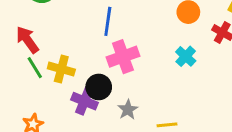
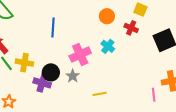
pink cross: (123, 57) -> (80, 54), moved
gray star: (128, 110) -> (73, 76), moved

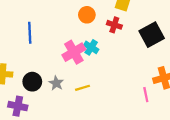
pink cross: (80, 54) -> (74, 52), moved
purple cross: (42, 83) -> (18, 106), moved
yellow line: (99, 94) -> (82, 88), moved

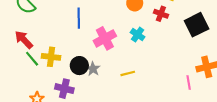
pink cross: (74, 52) -> (105, 38), moved
gray star: (56, 83) -> (93, 69), moved

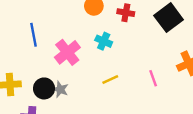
yellow line: (128, 73) -> (110, 79), moved
pink line: (189, 82) -> (153, 78), moved

